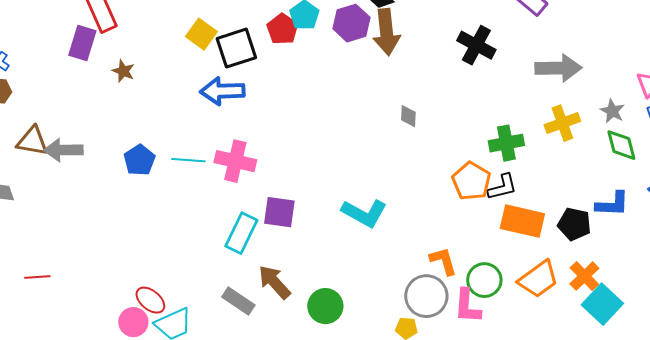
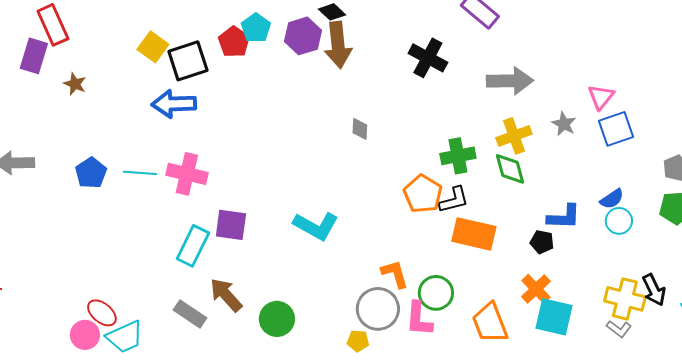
green diamond: (621, 145) -> (510, 169), moved
black pentagon: (574, 224) -> (542, 242), moved, size x0.7
orange trapezoid: (538, 279) -> (490, 323), moved, turned 105
cyan square: (602, 304) -> (554, 317), turned -30

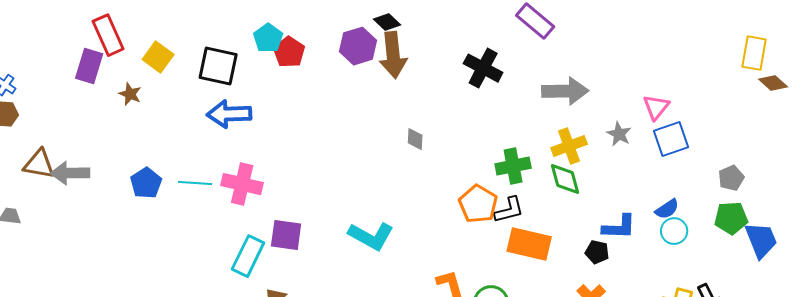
cyan pentagon: (256, 28) -> (268, 38), moved
yellow square: (153, 47) -> (158, 57), moved
black square: (188, 61) -> (218, 66), moved, turned 30

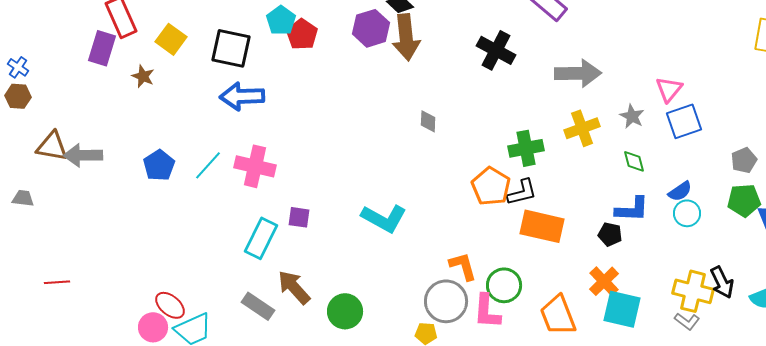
green diamond: (565, 179) -> (634, 161), moved, size x0.7
cyan line: (195, 183) -> (208, 165), turned -52
purple square: (286, 235) -> (299, 217), size x0.7

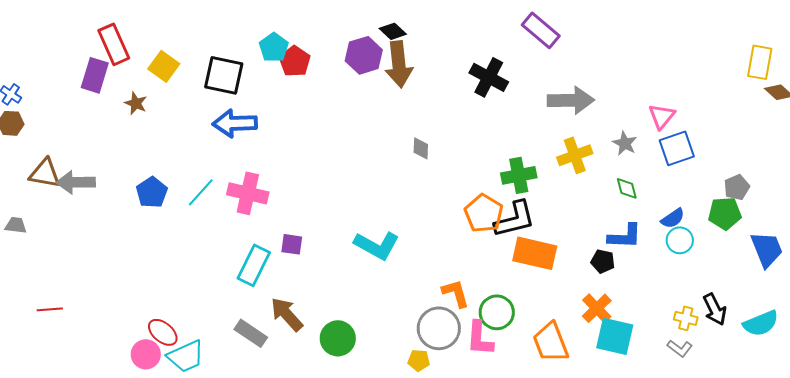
black L-shape: (522, 192) -> (515, 219), size x1.4
green pentagon: (744, 200) -> (725, 213), moved
yellow cross: (693, 291) -> (686, 318), size x0.6

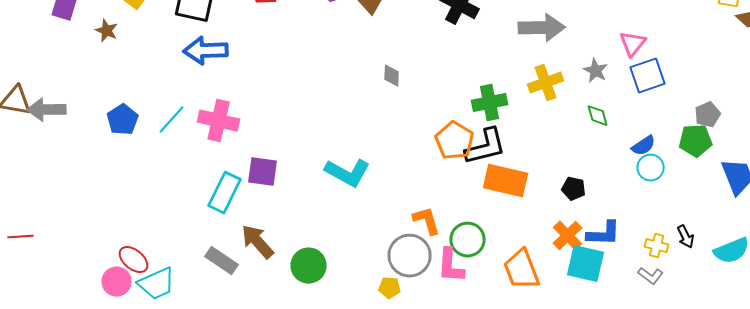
blue L-shape: (625, 236) -> (604, 234), moved
purple square: (292, 244) -> (263, 172), size x1.4
black arrow: (715, 309) -> (686, 237), size x0.7

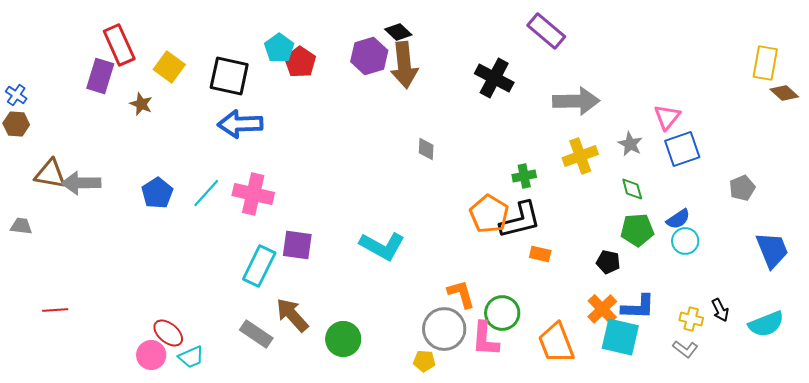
green cross: (490, 103) -> (524, 176), size x0.7
green pentagon: (696, 141) -> (637, 230), moved
orange rectangle: (506, 181) -> (540, 254), size x0.5
cyan trapezoid: (157, 284) -> (191, 357), size x0.7

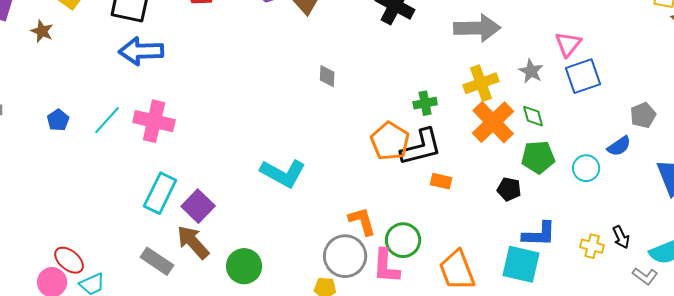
blue pentagon: (157, 193) -> (58, 120), size x0.7
blue semicircle: (678, 219) -> (619, 146), moved
purple square: (297, 245) -> (198, 206), moved, turned 36
orange cross: (602, 309) -> (493, 122), moved, size x1.4
gray L-shape: (685, 349) -> (645, 276), moved

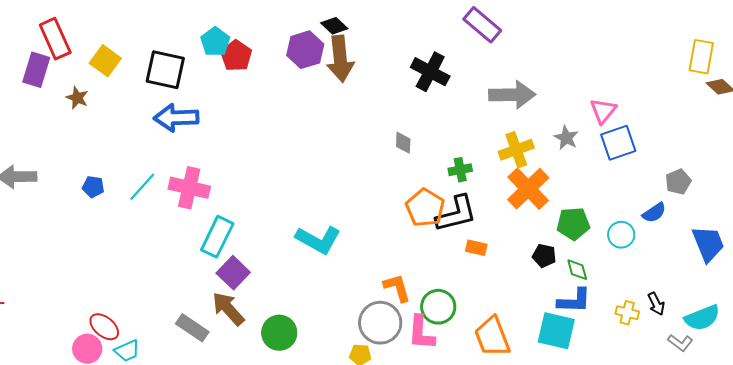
gray diamond: (327, 76) -> (403, 143), moved
green diamond: (533, 116) -> (577, 270), moved
blue pentagon: (58, 120) -> (93, 187), turned -30
cyan rectangle: (160, 193) -> (217, 237), moved

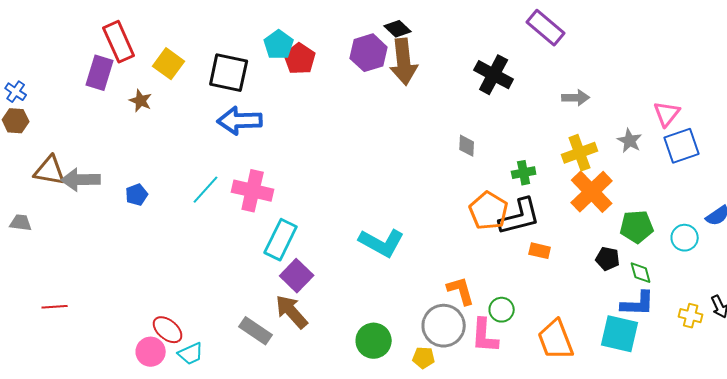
gray arrow: (512, 95) -> (576, 98), size x0.6
blue pentagon: (93, 187) -> (137, 195), moved, turned -30
green circle: (438, 307) -> (502, 310), size x0.7
green circle: (279, 333) -> (374, 341), moved

